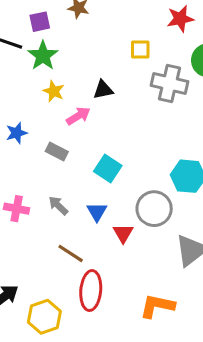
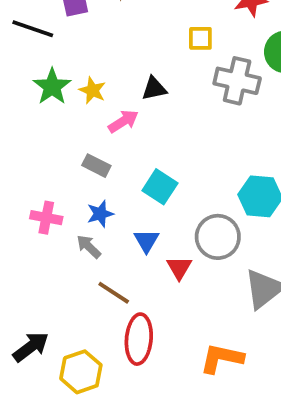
green star: (43, 56) -> (52, 87), moved
blue star: (17, 133) -> (100, 214), moved
gray arrow: (58, 206) -> (89, 247), moved
pink cross: (17, 209) -> (46, 218), moved

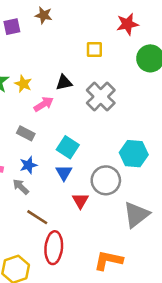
gray cross: (237, 81) -> (101, 97), moved, turned 32
blue triangle: (146, 241) -> (64, 173), moved

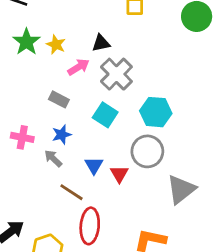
gray cross: (101, 97) -> (116, 74), moved
cyan hexagon: (134, 154) -> (156, 112), moved
blue triangle: (64, 173) -> (94, 165), moved

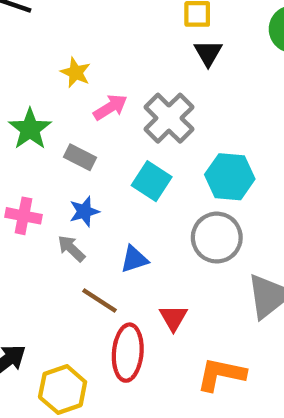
green star: (26, 42) -> (30, 129), moved
black triangle: (101, 43) -> (208, 53), moved, turned -48
blue triangle: (94, 165) -> (134, 259), turned 42
red triangle: (119, 174) -> (173, 318), moved

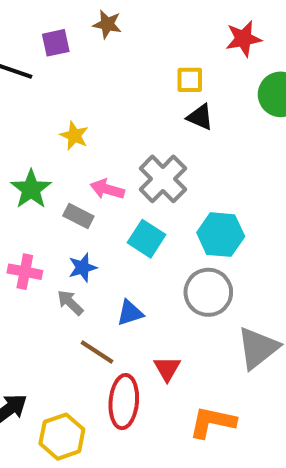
black triangle: (208, 53) -> (200, 117), turned -36
pink arrow: (110, 107) -> (107, 189), moved, turned -132

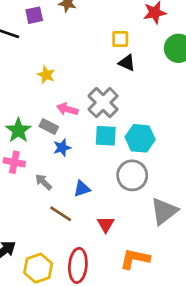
green star: (31, 189) -> (18, 130), moved
cyan square: (146, 239) -> (106, 136), moved, turned -30
blue star: (83, 268) -> (62, 148), moved
red ellipse: (124, 402) -> (78, 265), moved

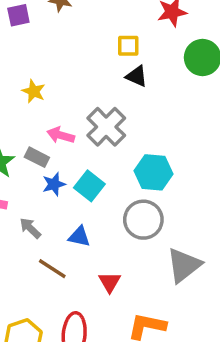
cyan square: (106, 136) -> (89, 186), moved, turned 35
blue triangle: (82, 189) -> (79, 237), turned 30

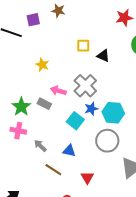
yellow square: (128, 46) -> (83, 46), moved
blue star: (54, 184) -> (91, 109), moved

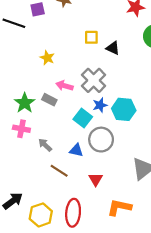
gray circle: (107, 141) -> (101, 140), moved

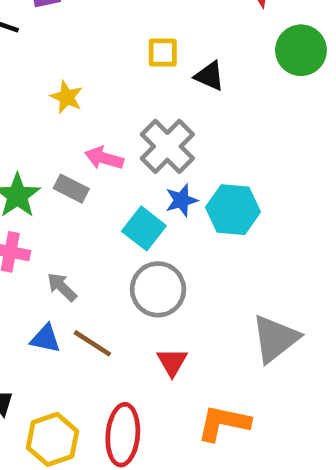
gray circle: (101, 140) -> (158, 289), moved
blue triangle: (76, 150) -> (45, 339), moved

